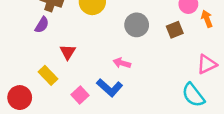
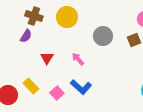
pink arrow: (122, 63) -> (78, 59), moved, turned 32
yellow rectangle: (48, 75) -> (31, 86), moved

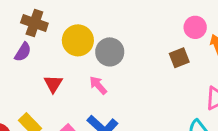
yellow circle: (67, 17) -> (78, 40), moved
gray circle: (103, 36) -> (110, 52), moved

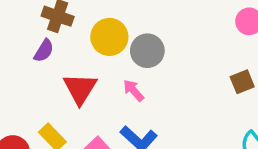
brown square: (179, 58) -> (242, 82), moved
red triangle: (53, 84) -> (80, 89), size x1.5

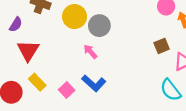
purple semicircle: (44, 51) -> (16, 24), moved
red triangle: (80, 89) -> (28, 50), moved

